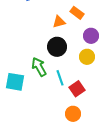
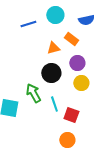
purple circle: (91, 36) -> (77, 63), moved
red square: (77, 89) -> (71, 115), turned -35

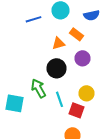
yellow circle: (81, 83) -> (86, 93), moved

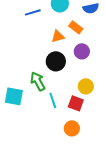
cyan line: (60, 99) -> (53, 100), moved

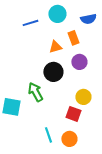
orange rectangle: (76, 27) -> (73, 38), turned 32
cyan line: (53, 100) -> (48, 135), moved

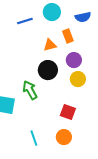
yellow circle: (83, 97) -> (78, 79), moved
cyan line: (48, 135) -> (34, 138), moved

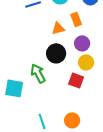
red square: (68, 112) -> (76, 80), moved

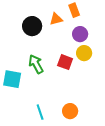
black circle: (56, 53) -> (32, 26), moved
red square: (76, 80) -> (65, 62), moved

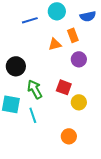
black circle: (32, 26) -> (16, 66), moved
yellow circle: (84, 53) -> (79, 102), moved
cyan line: (40, 112) -> (33, 115), moved

